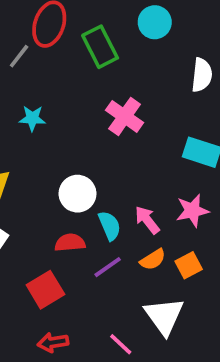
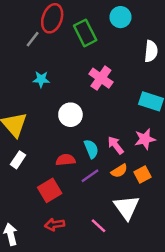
white circle: (77, 194) -> (70, 115), moved

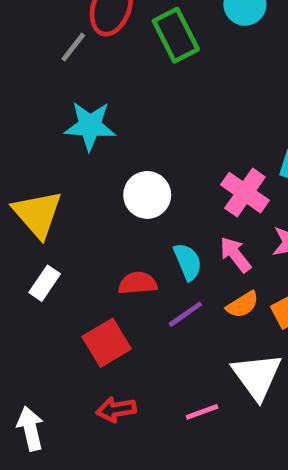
pink cross: (101, 78) -> (245, 193), moved
cyan star: (41, 79) -> (90, 126), size x1.5
pink line: (99, 226) -> (202, 412), turned -63

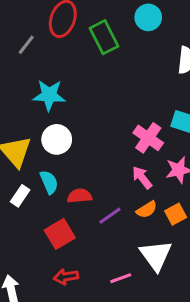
gray line: (73, 47) -> (26, 45), moved
white circle: (147, 195) -> (57, 139), moved
cyan semicircle: (188, 262) -> (49, 182), moved

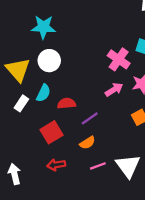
pink arrow: (142, 178) -> (114, 90), turned 96
cyan semicircle: (49, 182) -> (43, 93), turned 48
orange semicircle: (147, 210) -> (87, 143), moved
white triangle: (156, 255) -> (128, 166), moved

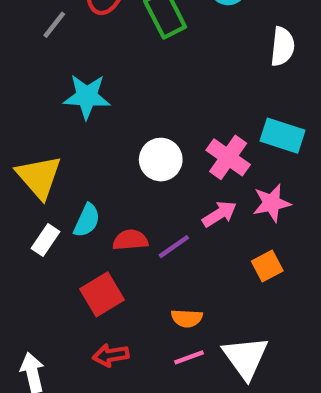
white circle: (49, 61) -> (161, 160), moved
purple line: (90, 118) -> (174, 247), moved
orange semicircle: (87, 143) -> (187, 318), moved, turned 35

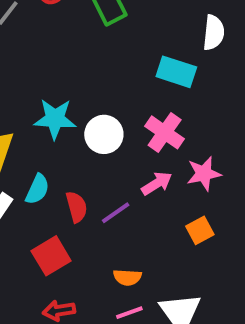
cyan star: (87, 96) -> (55, 119), moved
cyan rectangle: (282, 136) -> (176, 72), moved
red semicircle: (130, 240) -> (77, 207), turned 80

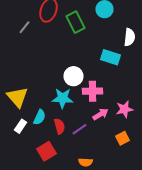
cyan star: (55, 119) -> (62, 98), moved
pink cross: (165, 132) -> (92, 91), moved, turned -36
white circle: (104, 134) -> (74, 76), moved

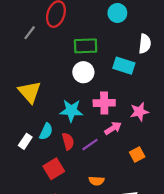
green rectangle: (76, 22) -> (86, 46), moved, turned -65
white circle: (74, 76) -> (83, 72), moved
yellow triangle: (18, 97) -> (30, 92), moved
pink star: (124, 109) -> (139, 112), moved

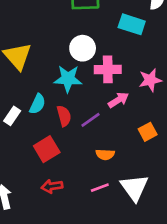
white circle: (83, 72) -> (83, 48), moved
orange semicircle: (97, 181) -> (105, 154), moved

